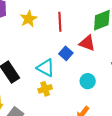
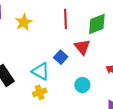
red line: (60, 22) -> (66, 19), moved
red triangle: (87, 43) -> (82, 47), turned 30

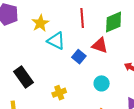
red triangle: (82, 47) -> (100, 45), turned -30
cyan triangle: (41, 71) -> (56, 41), moved

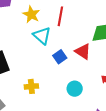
red line: (82, 18) -> (60, 16), moved
yellow star: (40, 23) -> (31, 14), turned -30

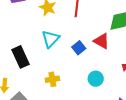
cyan triangle: (42, 36) -> (50, 39), moved, turned 36

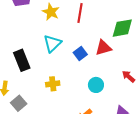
red triangle: (102, 41) -> (103, 48), turned -48

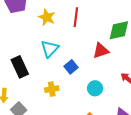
blue square: (80, 53) -> (71, 67), moved

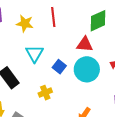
red triangle: (101, 51) -> (85, 44), turned 36
cyan circle: (95, 88) -> (87, 69), moved, size x1.6

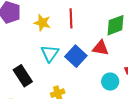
blue square: (59, 67) -> (76, 56), moved, size x1.5
cyan circle: (87, 69) -> (110, 82), moved, size x0.7

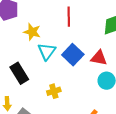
yellow star: (42, 23) -> (32, 32), moved
red triangle: (101, 48) -> (99, 58), moved

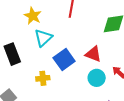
blue square: (73, 55) -> (64, 59), moved

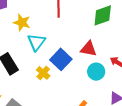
yellow cross: (43, 78) -> (43, 73), moved, turned -32

